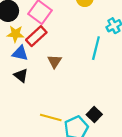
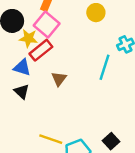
yellow star: (15, 34) -> (28, 38), moved
black square: (94, 114) -> (111, 141), moved

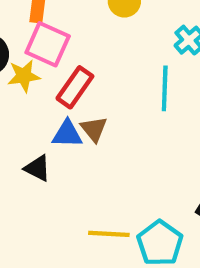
red rectangle: (41, 50) -> (75, 87), moved
blue triangle: (22, 67) -> (67, 134), moved

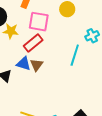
pink square: (48, 44) -> (39, 22), moved, turned -30

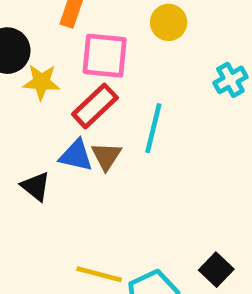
cyan line: (75, 55) -> (153, 128), moved

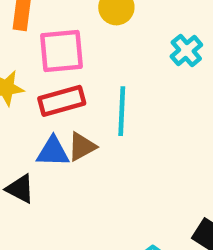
red rectangle: (95, 106) -> (62, 101), turned 39
brown triangle: (106, 156) -> (82, 147), turned 40

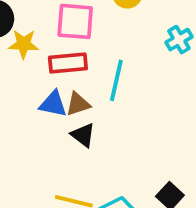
black triangle: (20, 189) -> (83, 135), moved

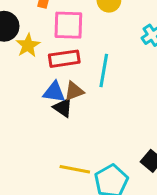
yellow star: (24, 44) -> (28, 45), turned -30
black triangle: (83, 135) -> (63, 108), moved

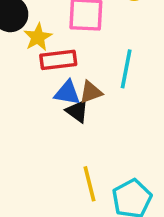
red rectangle: (64, 59) -> (58, 60), moved
yellow line: (75, 169) -> (90, 184), turned 64

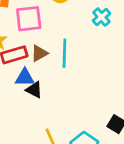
brown triangle: (91, 92) -> (39, 53), moved

